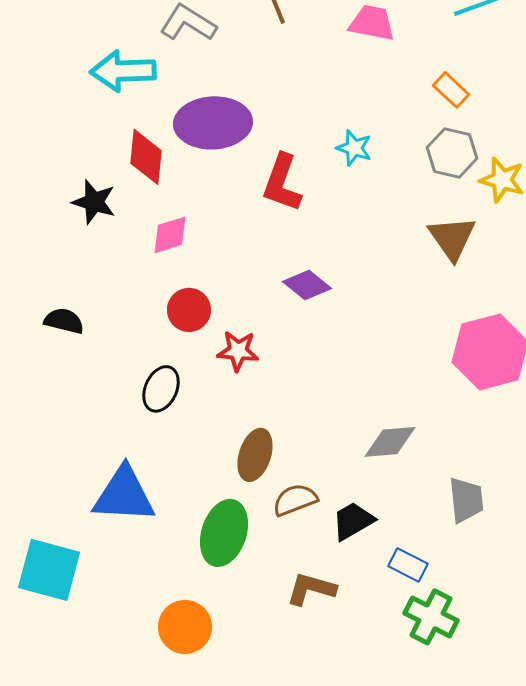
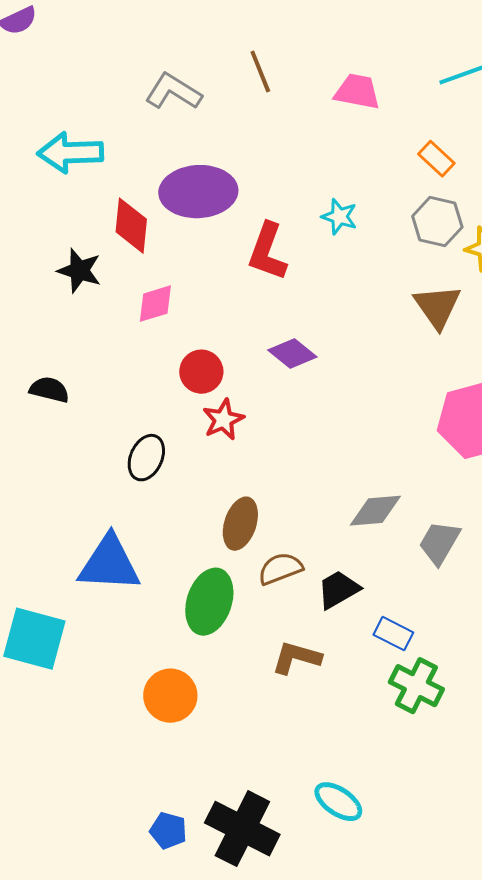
cyan arrow: (123, 71) -> (70, 153), moved
red circle: (189, 310) -> (201, 372), moved
red star: (238, 351) -> (223, 420), turned -30
gray trapezoid: (466, 500) -> (439, 543), moved, turned -144

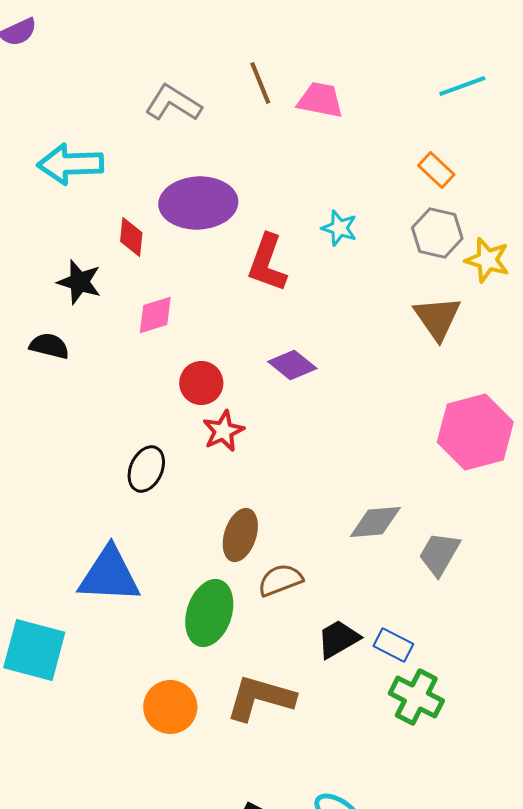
pink trapezoid: (357, 92) -> (320, 100), moved
red diamond: (131, 226) -> (131, 237), size x0.7
black semicircle: (49, 390) -> (49, 346), moved
black trapezoid: (338, 590) -> (338, 639), moved
brown L-shape: (296, 658) -> (260, 698), moved, size x1.4

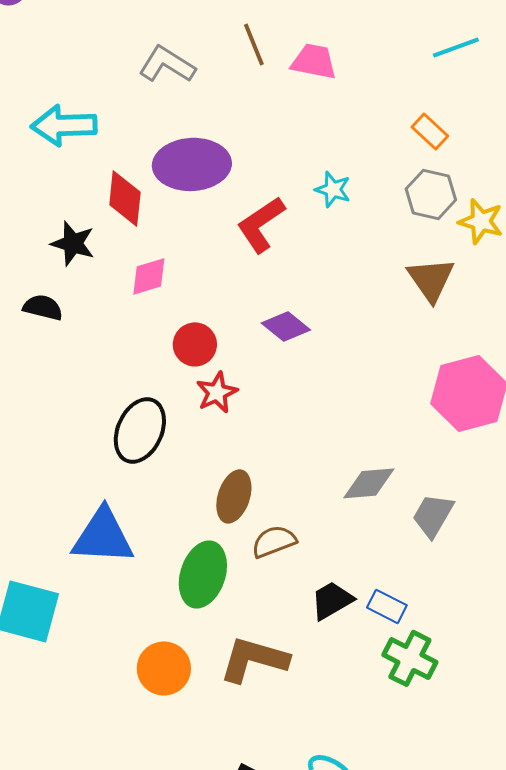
red diamond: (131, 237) -> (125, 198), size x1.4
red L-shape: (267, 263) -> (261, 224), turned 36
black ellipse: (146, 469) -> (140, 430), size x1.4

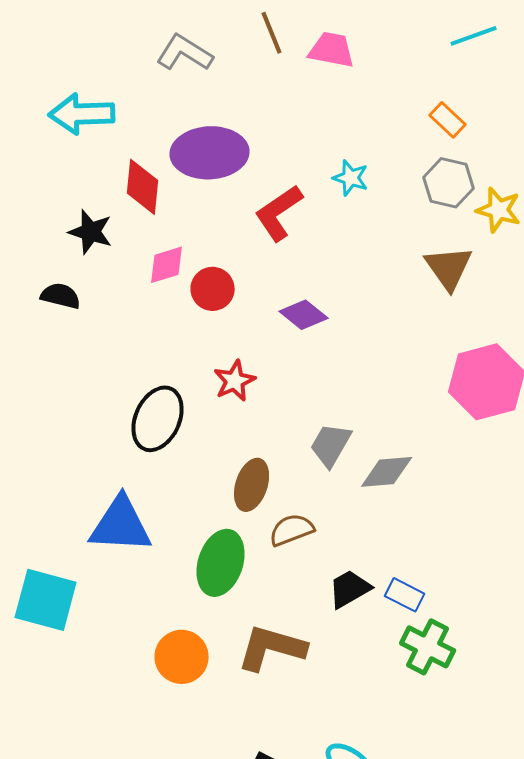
red circle: (195, 344) -> (213, 289), moved
gray trapezoid: (433, 515) -> (331, 445), moved

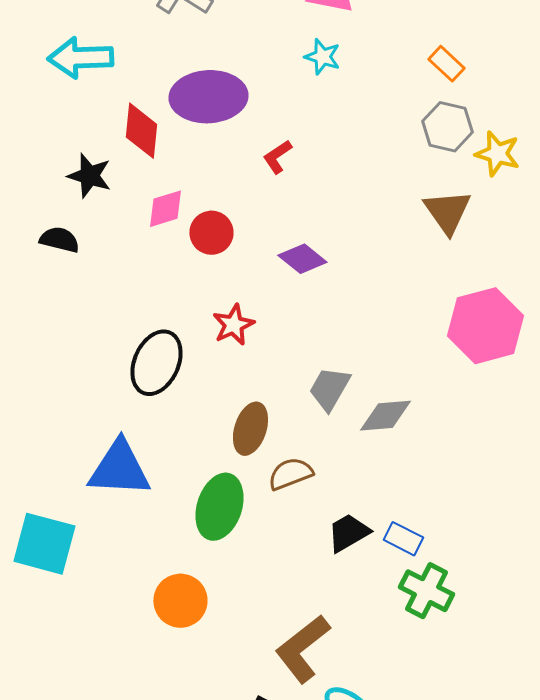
cyan star: (351, 178) -> (322, 57), moved
red L-shape: (279, 213) -> (277, 157), size x0.6
brown L-shape: (272, 648) -> (302, 649), moved, turned -54

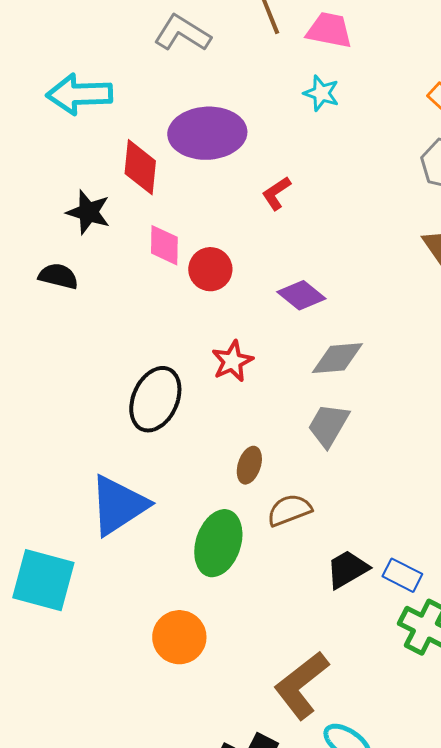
pink diamond: (165, 209) -> (164, 245), turned -72
gray diamond: (385, 416) -> (337, 358), moved
brown ellipse: (250, 429) -> (249, 465), size x0.7
blue triangle: (119, 469) -> (118, 505), turned -36

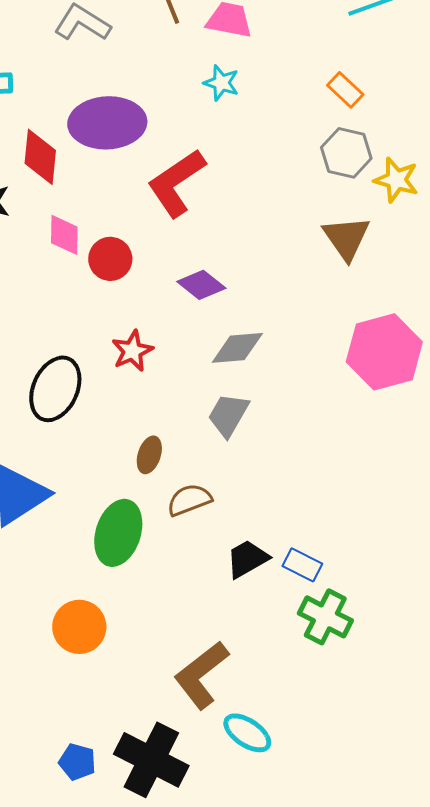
red L-shape: (276, 193) -> (176, 183), size x2.0

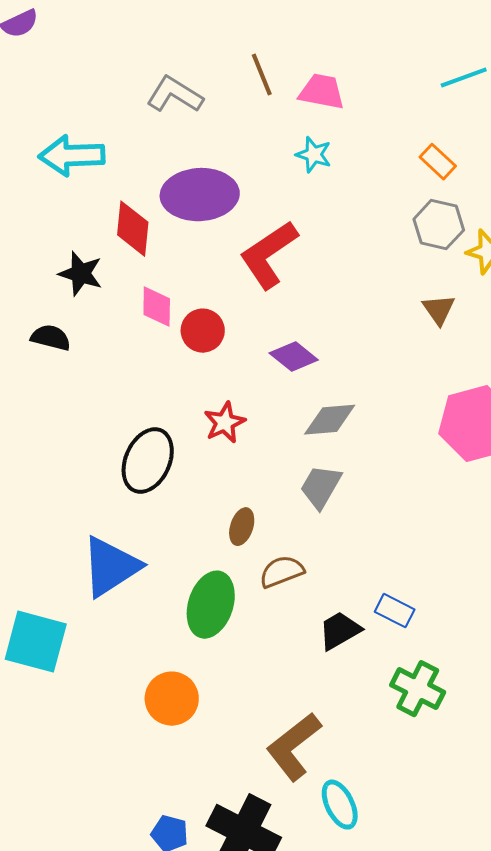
brown triangle: (346, 238) -> (439, 310), size x0.7
blue rectangle: (302, 565) -> (395, 611), moved
cyan ellipse: (247, 733) -> (340, 805), turned 30

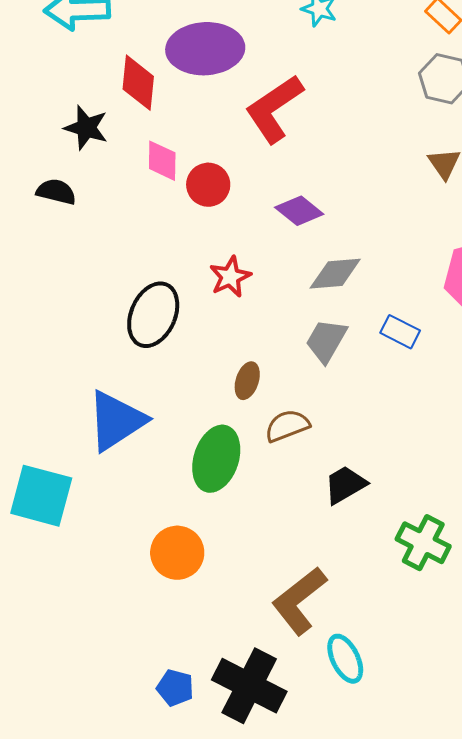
blue rectangle: (395, 611) -> (400, 332), moved

